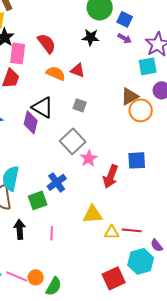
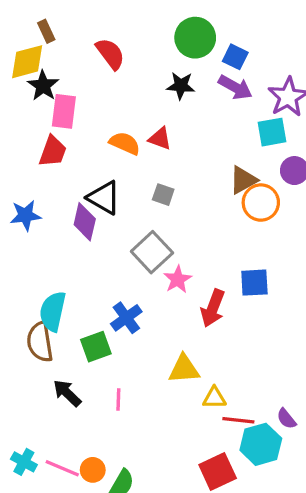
purple arrow: (125, 38) -> (235, 87), size x1.5
red semicircle: (47, 43) -> (110, 54), moved
black arrow: (20, 229) -> (67, 393), turned -42
red line: (132, 230) -> (238, 420), moved

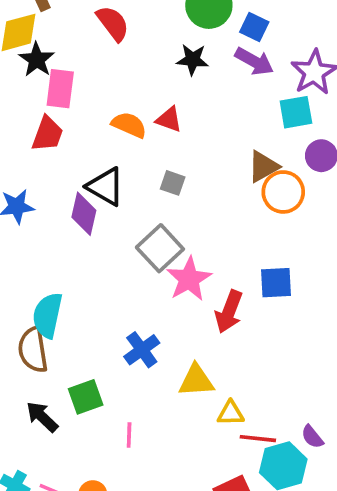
pink star: (178, 279) -> (189, 279), size x1.4
blue cross: (126, 318) -> (142, 350), moved
green square: (96, 347) -> (86, 397), moved
black arrow: (67, 393) -> (42, 417), moved
pink line: (118, 399) -> (129, 435), moved

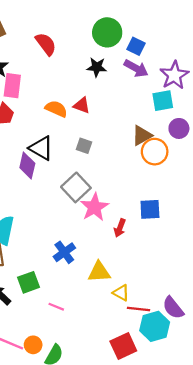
red arrow: (229, 312) -> (120, 228), size x0.7
yellow triangle: (231, 413) -> (121, 293), turned 30
pink line: (129, 435) -> (56, 307), turned -70
purple semicircle: (312, 437) -> (173, 308), size x1.5

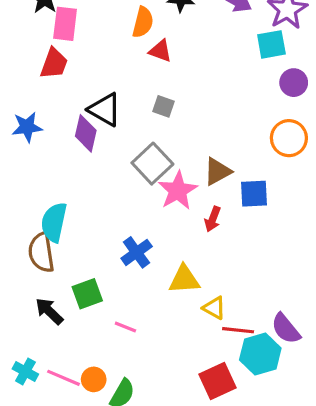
orange semicircle: (56, 109) -> (143, 22), moved, turned 80
brown triangle: (142, 135) -> (217, 171), moved
orange circle: (155, 152) -> (289, 138), moved

